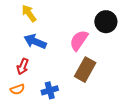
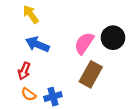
black circle: (106, 22) -> (113, 38), moved
orange semicircle: (17, 89) -> (29, 94), moved, turned 56

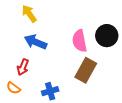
pink semicircle: (84, 43) -> (79, 41), turned -45
orange semicircle: (29, 94) -> (13, 88), moved

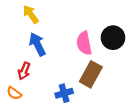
blue arrow: (35, 42) -> (37, 44), turned 40
blue cross: (50, 91) -> (64, 93), moved

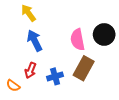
red arrow: (24, 71) -> (30, 70), moved
blue cross: (64, 93) -> (55, 76), moved

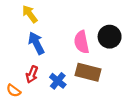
brown rectangle: (84, 68) -> (88, 72), turned 75
blue cross: (55, 76) -> (58, 81), turned -35

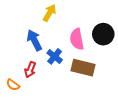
yellow arrow: (30, 14) -> (50, 13), moved, turned 66
blue cross: (58, 81) -> (55, 56), moved

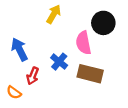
black circle: (103, 34) -> (103, 23), moved
blue arrow: (34, 40) -> (19, 49), moved

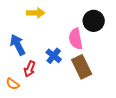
yellow arrow: (54, 14) -> (36, 13), moved, turned 60
brown rectangle: (90, 74) -> (82, 67), turned 50

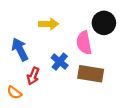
yellow arrow: (36, 13) -> (49, 24), moved
brown rectangle: (82, 67) -> (91, 74), turned -55

